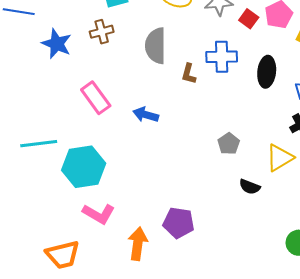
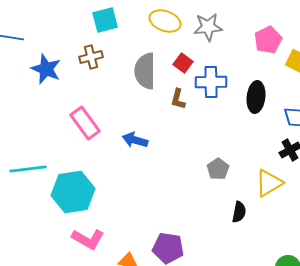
red square: (249, 19) -> (183, 63), moved
black semicircle: (250, 187) -> (239, 212), turned -100

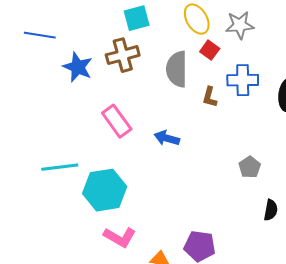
yellow ellipse: (165, 21) -> (197, 19), turned 40
brown cross: (91, 57) -> (123, 55), size x1.4
red square: (183, 63) -> (210, 50), moved

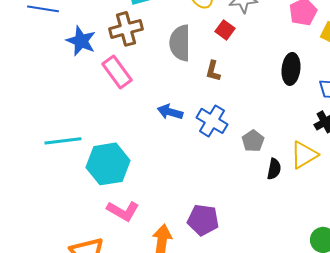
red square: (210, 50) -> (225, 30), moved
blue cross: (243, 80) -> (212, 121), moved, turned 32
pink rectangle: (117, 121) -> (117, 72), moved
black semicircle: (271, 210) -> (274, 169), moved

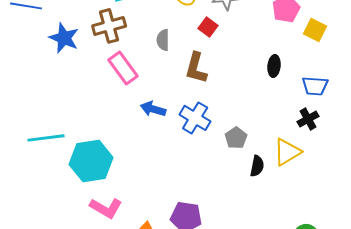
gray semicircle: (180, 43) -> (163, 40), size x0.6
black ellipse: (291, 69) -> (274, 66), size x0.7
brown L-shape: (213, 71) -> (196, 68), size x1.5
pink rectangle: (117, 72) -> (123, 68), moved

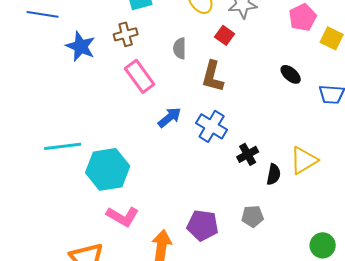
brown cross: (109, 26) -> (126, 34), size x0.7
black ellipse: (274, 66) -> (291, 74), turned -55
blue arrow: (153, 109) -> (170, 117), turned 125
black cross: (308, 119) -> (248, 154), moved
gray pentagon: (236, 138) -> (253, 216), moved, turned 30

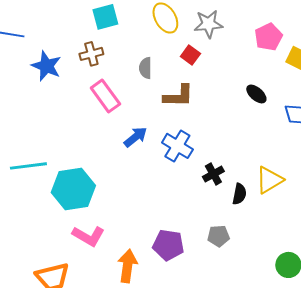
brown L-shape: (213, 76) -> (178, 96), turned -104

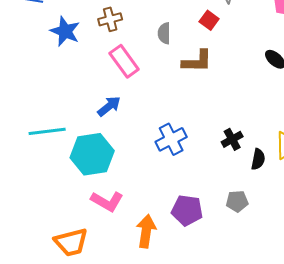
blue arrow: (135, 137) -> (109, 106), moved
blue cross: (177, 146) -> (171, 139), moved, turned 32

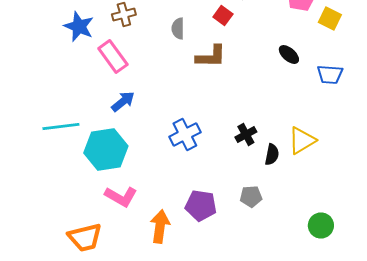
pink rectangle: (124, 61) -> (113, 56), moved

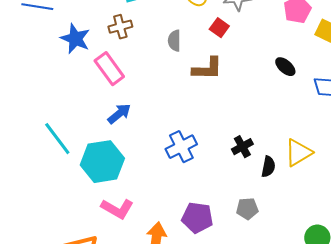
cyan line: (61, 126) -> (57, 139), turned 60

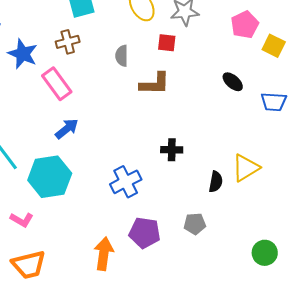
red square: (219, 28) -> (167, 43), turned -30
blue cross: (181, 147) -> (126, 182), moved
black cross: (242, 147) -> (172, 150), moved, turned 30
pink L-shape: (117, 209) -> (22, 220), moved, size x0.7

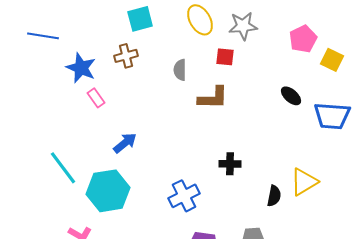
pink rectangle: (57, 84) -> (96, 98), moved, size x0.6
blue trapezoid: (274, 102) -> (332, 116), size x1.4

